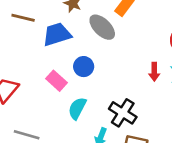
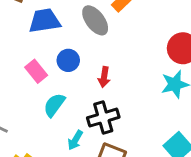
red arrow: (154, 72) -> (104, 77), moved
black cross: (123, 113) -> (103, 118), turned 32

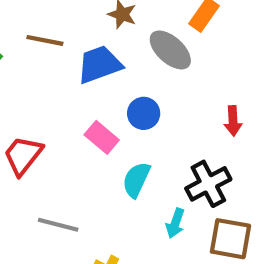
red arrow: (104, 77) -> (233, 121), moved

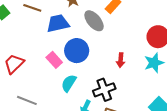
blue circle: (144, 113) -> (77, 51), size x1.5

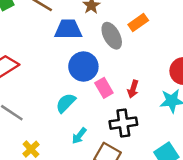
pink rectangle: (54, 60) -> (104, 88), moved
black cross: (104, 90) -> (123, 123), moved

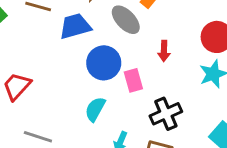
pink rectangle: (104, 88) -> (133, 80), turned 30
red arrow: (133, 89) -> (164, 51), moved

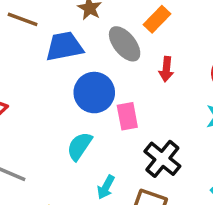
red arrow: (164, 51) -> (166, 69), moved
black cross: (166, 114) -> (162, 159), turned -32

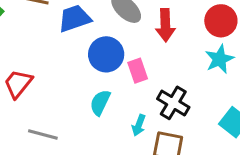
red arrow: (166, 69) -> (165, 25), size x1.5
cyan arrow: (106, 187) -> (139, 125), moved

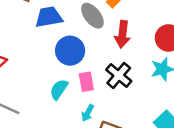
pink rectangle: (138, 71) -> (86, 82), moved
black cross: (173, 103) -> (119, 75), moved

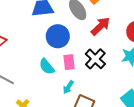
red arrow: (122, 34) -> (101, 26), turned -145
cyan semicircle: (59, 89) -> (47, 67), turned -78

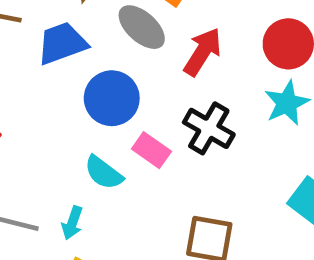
pink rectangle: (69, 62) -> (151, 150), turned -35
cyan arrow: (68, 87) -> (72, 223), moved

